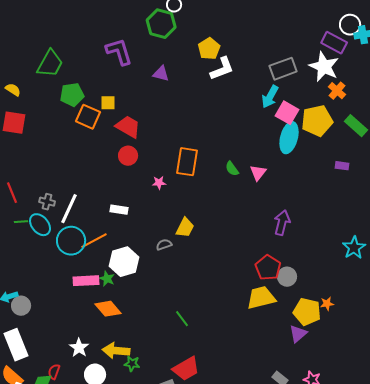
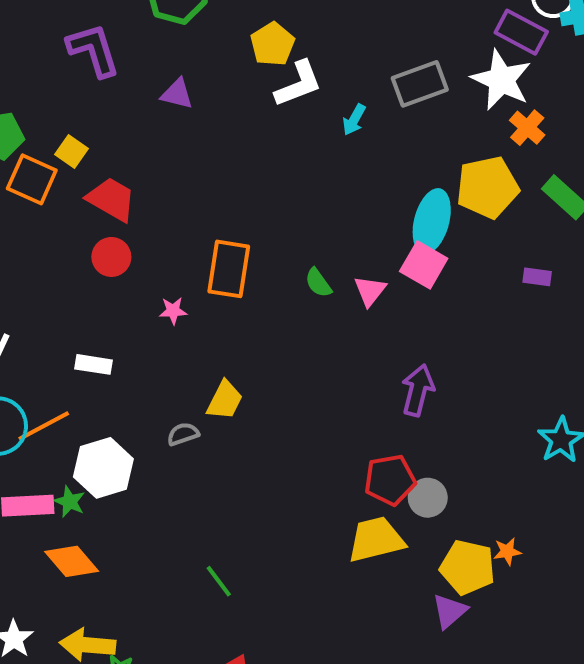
cyan arrow: (270, 97) -> (354, 120), moved, size x0.7
yellow square: (108, 103) -> (72, 152), turned 35
pink square: (287, 113) -> (424, 265), moved
red pentagon: (268, 268) -> (390, 480), turned 30

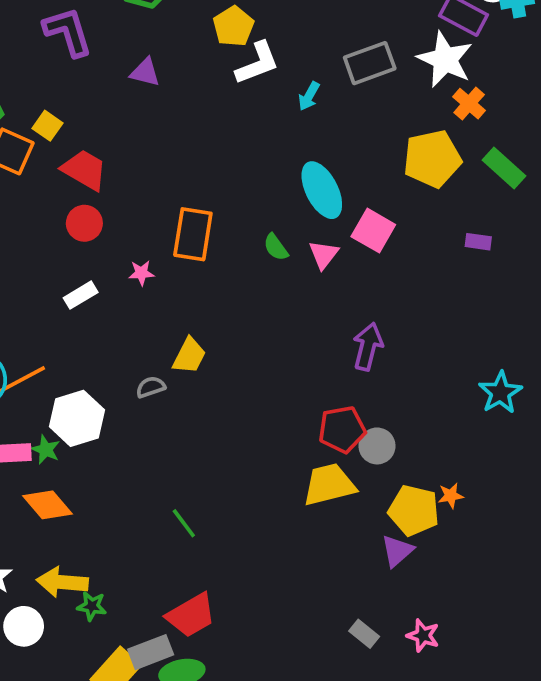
cyan ellipse: (432, 221) -> (322, 190), moved, turned -42
white rectangle: (93, 364) -> (81, 295), moved, turned -40

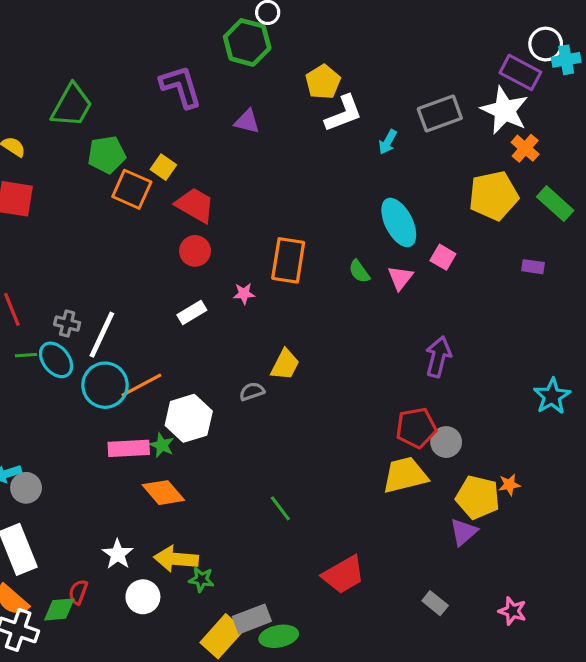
pink square: (373, 231) -> (443, 257), size x0.7
red trapezoid: (191, 615) -> (343, 575), moved
pink star: (423, 636) -> (512, 611), moved

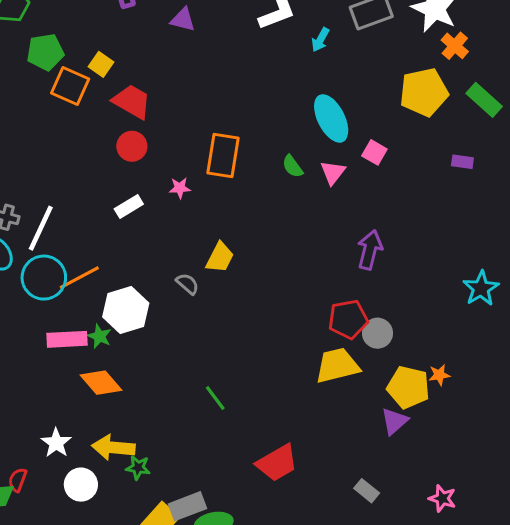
gray semicircle: (252, 391) -> (187, 284), turned 60

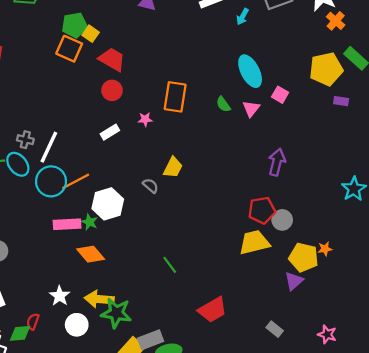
green pentagon: (45, 52) -> (75, 25), moved
yellow pentagon: (424, 92) -> (326, 69), moved
green star: (138, 468) -> (116, 313), size x1.8

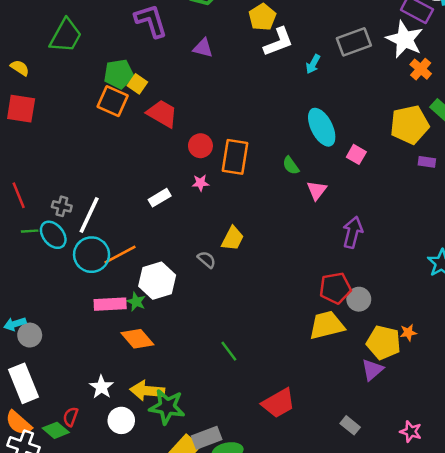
red circle: (112, 90) -> (200, 146), moved
pink triangle: (251, 109) -> (317, 190), moved
green diamond: (20, 333) -> (56, 430), turned 45

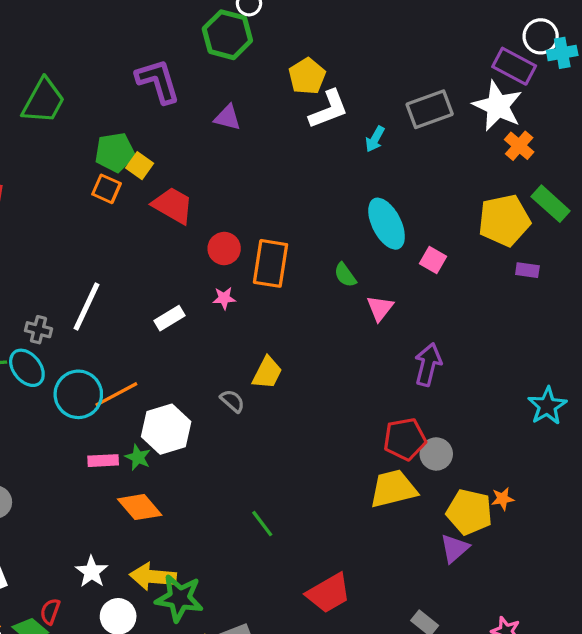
orange square: (113, 101) -> (106, 189), size x0.7
white line: (89, 215) -> (87, 306), moved
pink rectangle: (110, 304) -> (103, 461), size x0.7

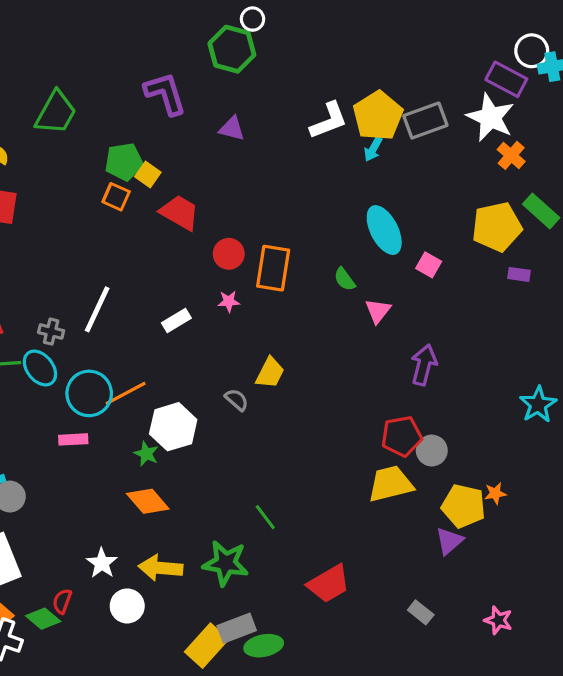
yellow pentagon: (307, 76) -> (378, 116), moved, size x1.4
pink rectangle: (103, 461) -> (73, 439), moved
green star: (179, 598) -> (226, 563), moved

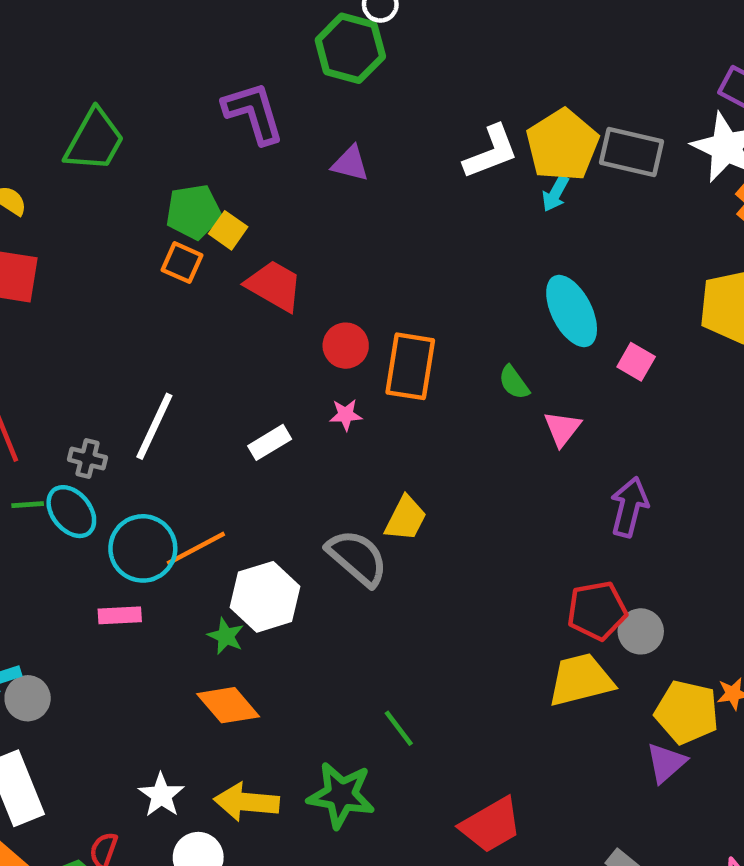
gray rectangle: (425, 121) -> (632, 152), turned 33
gray semicircle: (237, 400) -> (357, 558), size x1.8

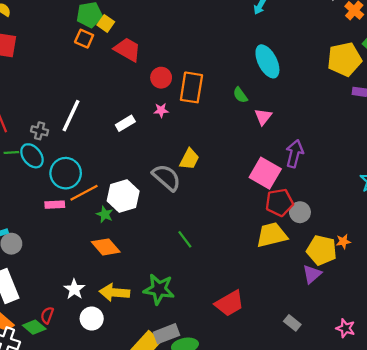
pink square: (636, 362) -> (265, 173), moved, size x1.8
orange line: (196, 548) -> (84, 193), moved
green line: (399, 728) -> (185, 239), moved

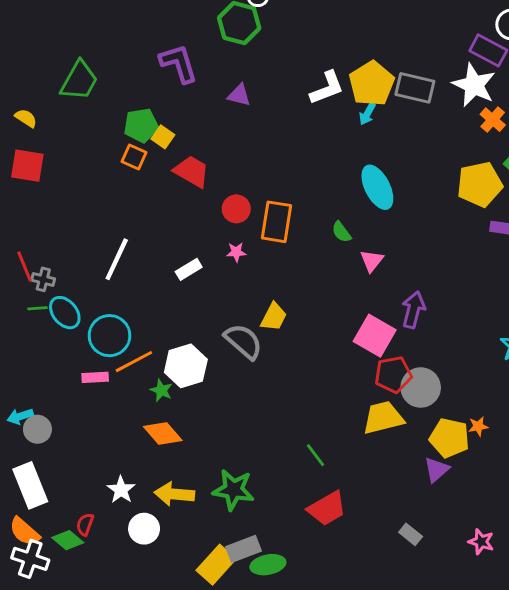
gray cross: (40, 131) -> (43, 279), moved
gray circle: (300, 212) -> (421, 387), size x1.4
green line: (185, 239) -> (315, 455), moved

